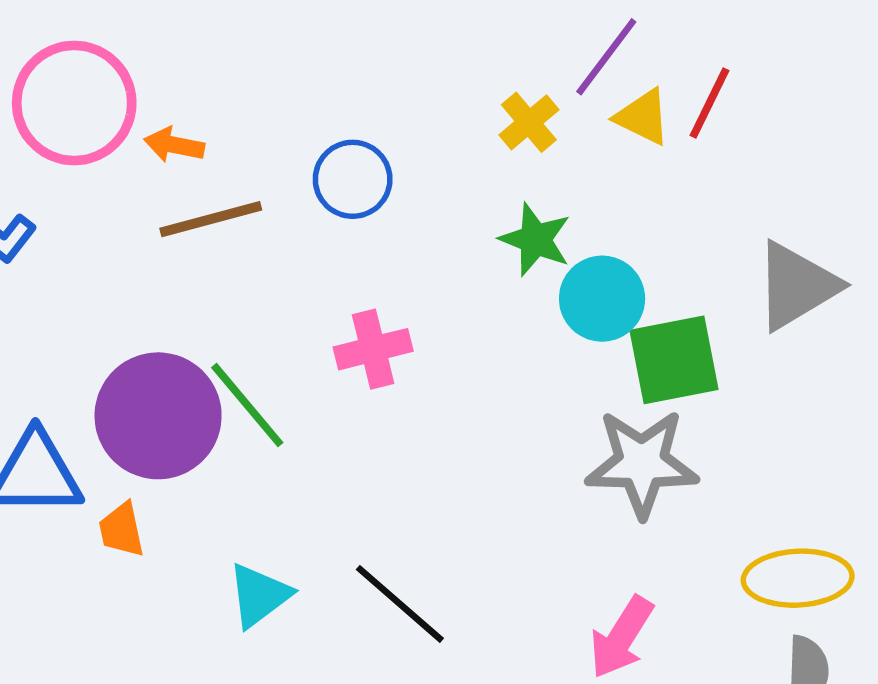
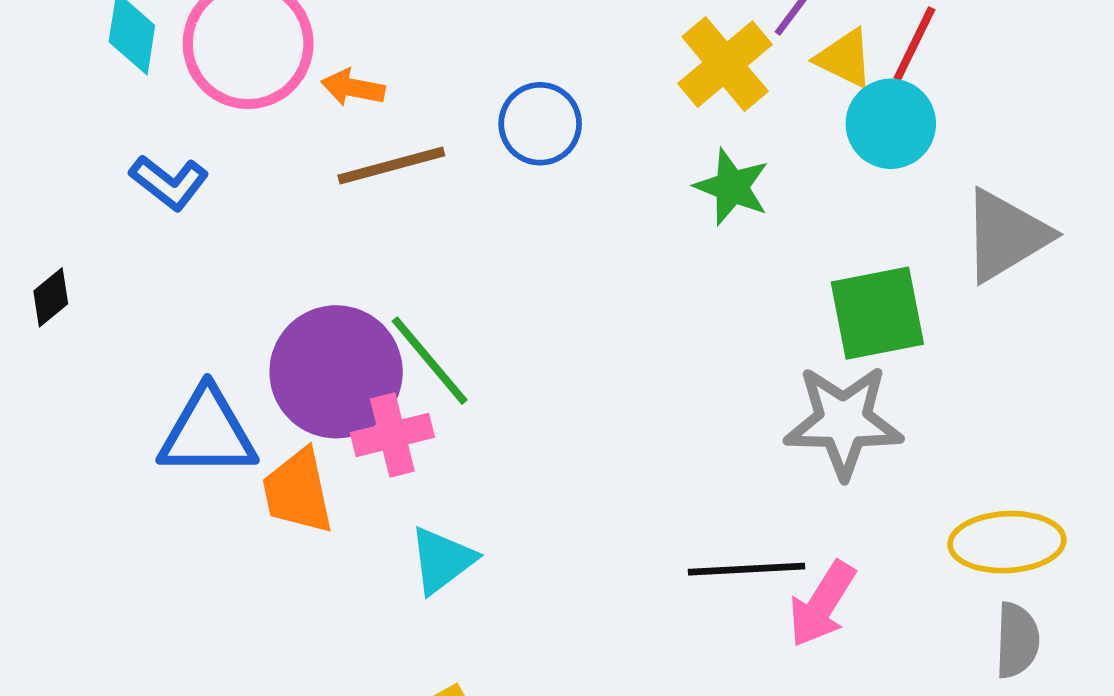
yellow cross: (529, 122) -> (725, 64), size x1.5
cyan circle: (602, 299) -> (891, 124), moved
pink cross: (373, 349) -> (392, 435), moved
orange trapezoid: (121, 530) -> (298, 491), size x1.5
black line: (400, 604) -> (746, 569), moved, turned -44

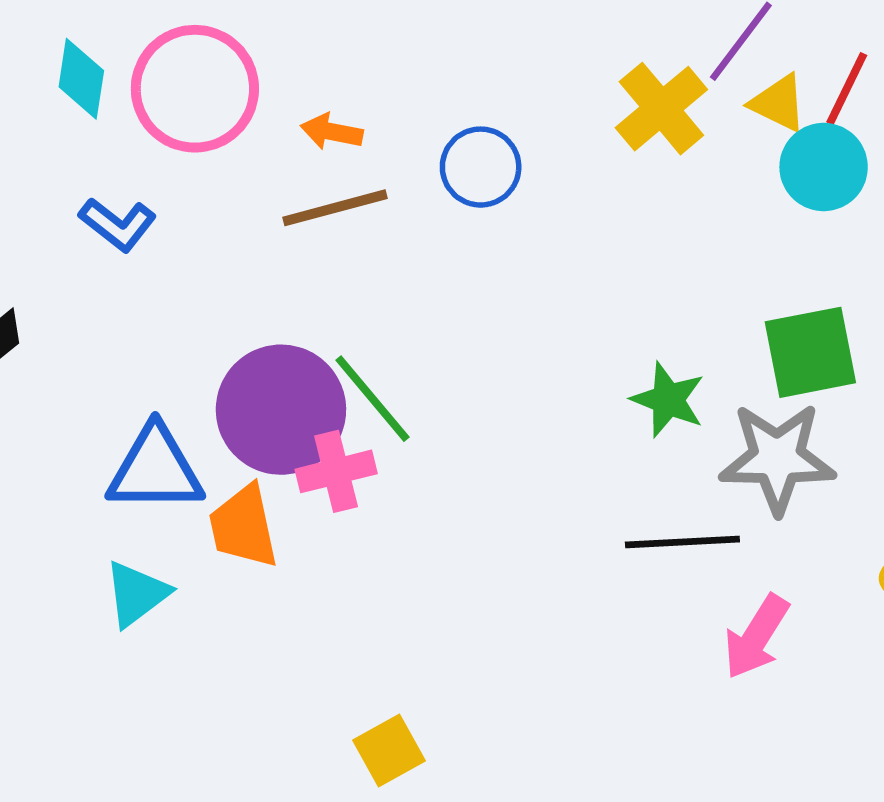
orange arrow: (353, 88) -> (332, 132), moved
green star: (732, 187) -> (668, 400), moved
cyan triangle: (442, 560) -> (136, 594), moved
black line: (746, 569) -> (682, 542), moved

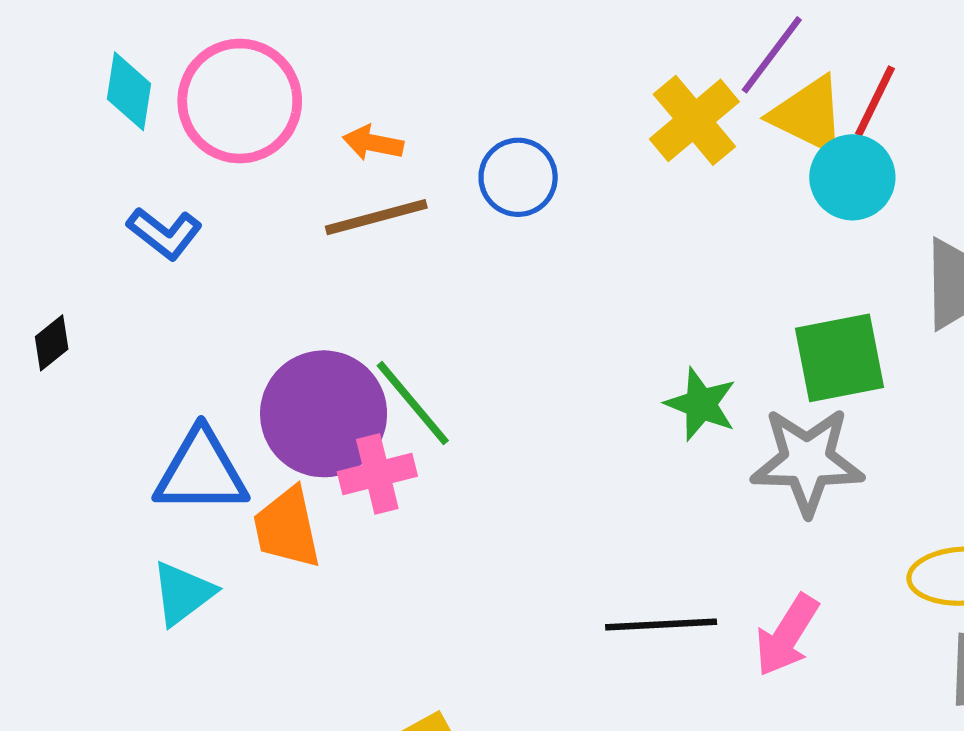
yellow triangle: (778, 103) -> (808, 115), size x1.4
black line: (682, 542) -> (661, 624), moved

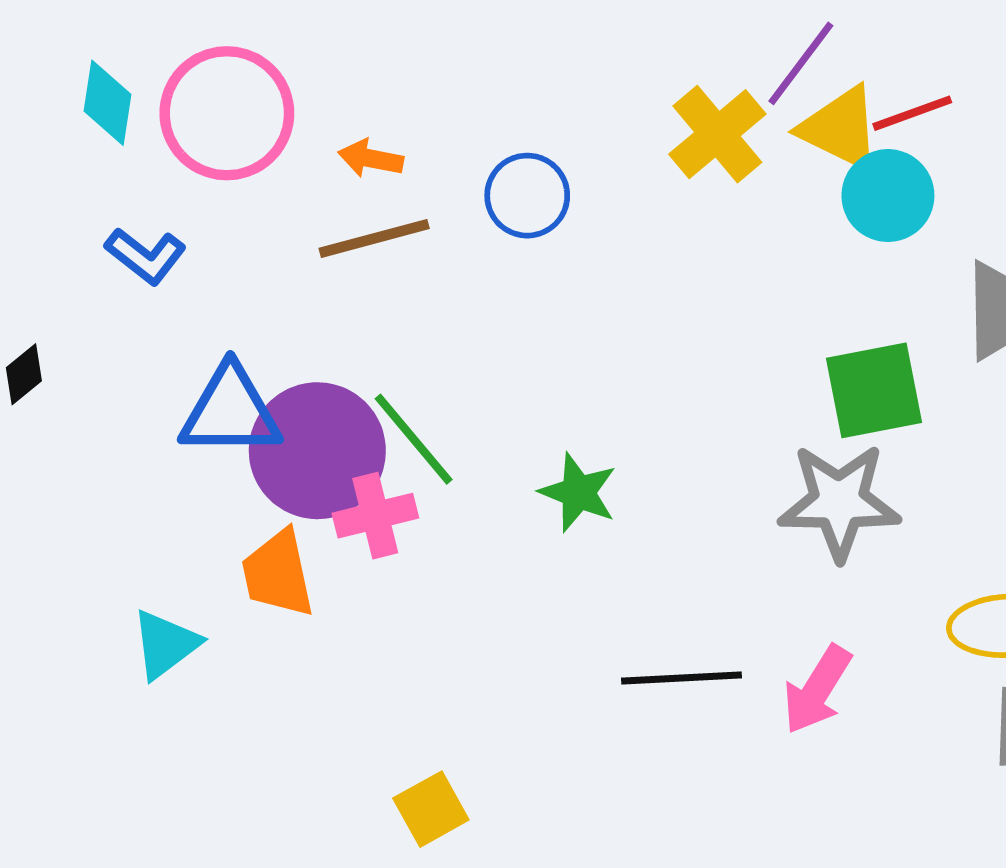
red line: (875, 101) -> (912, 113), turned 44
green star: (701, 404) -> (578, 492), moved
blue triangle: (201, 472) -> (230, 411), moved

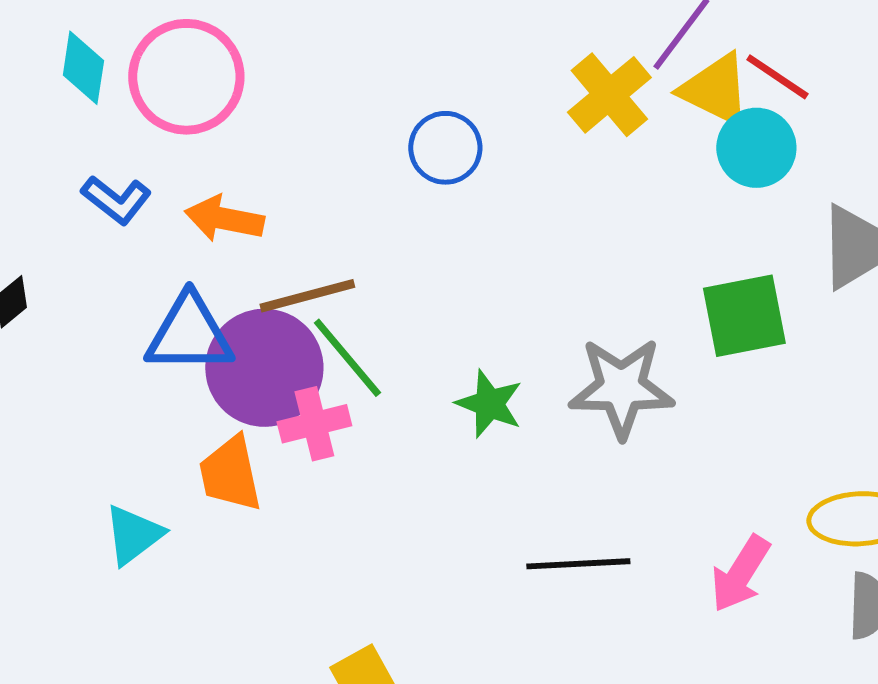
red line: (912, 113) -> (777, 77), turned 54
orange arrow: (371, 158) -> (224, 219), moved, size x1.4
brown line: (374, 238) -> (307, 296), moved
gray star: (839, 502) -> (621, 388), moved
pink arrow: (817, 690) -> (740, 574), moved

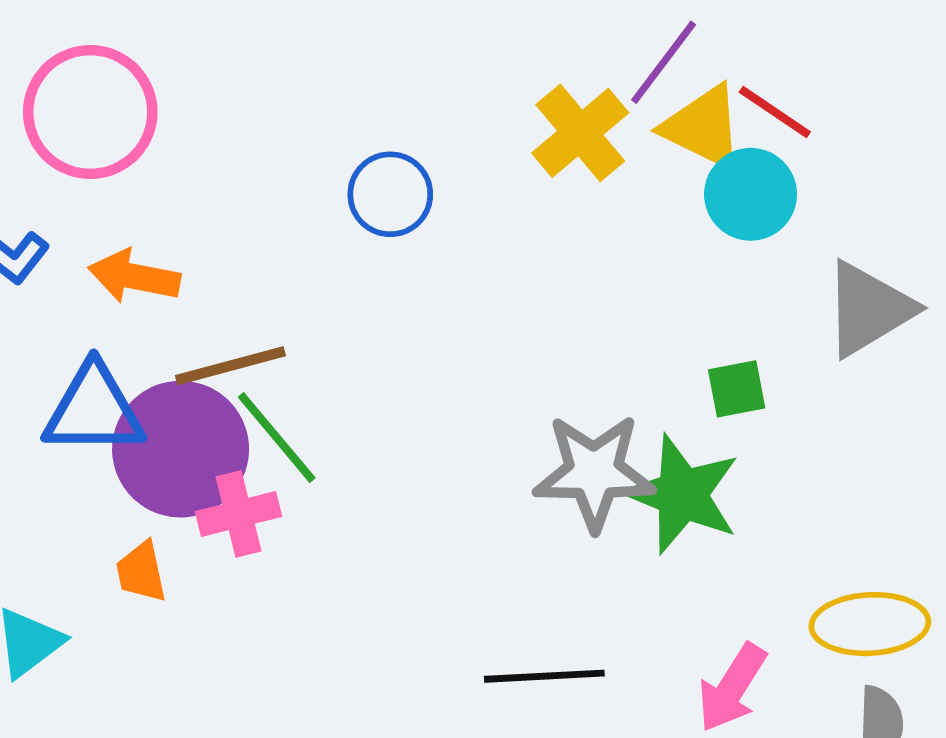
green square: (744, 316) -> (737, 389), size x0.6
green star: (489, 404) -> (682, 494), moved, size x1.5
orange trapezoid: (230, 474) -> (141, 572), size x0.7

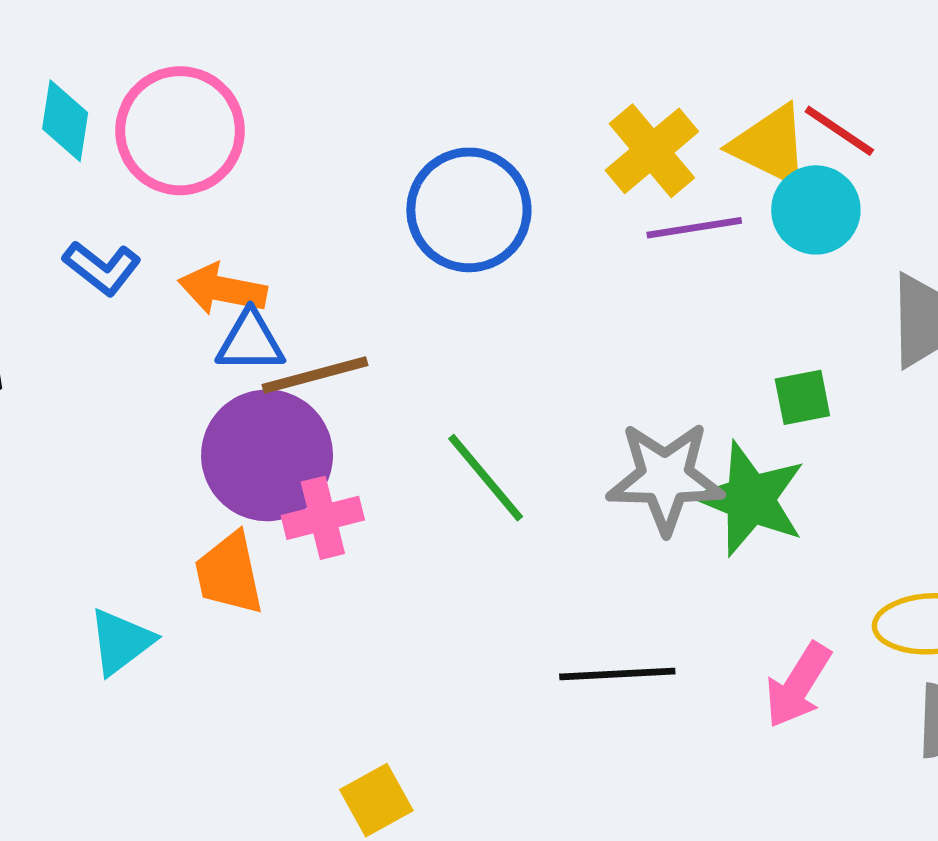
purple line: (664, 62) -> (694, 228), moved, turned 44
blue circle: (390, 194) -> (469, 210), size x1.5
blue triangle: (94, 410) -> (250, 342), moved, size x0.7
green line: (277, 438) -> (486, 478), moved
orange trapezoid: (141, 572) -> (229, 574), size x1.4

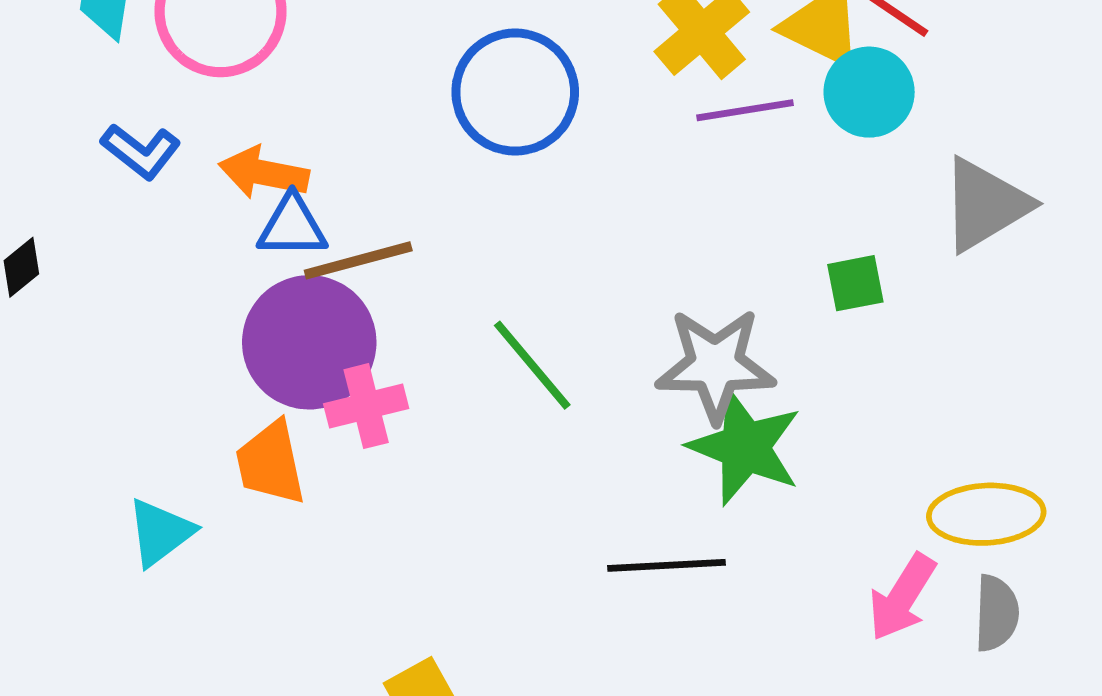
green star: (750, 499) -> (745, 447), moved
pink arrow: (798, 685) -> (902, 597), moved

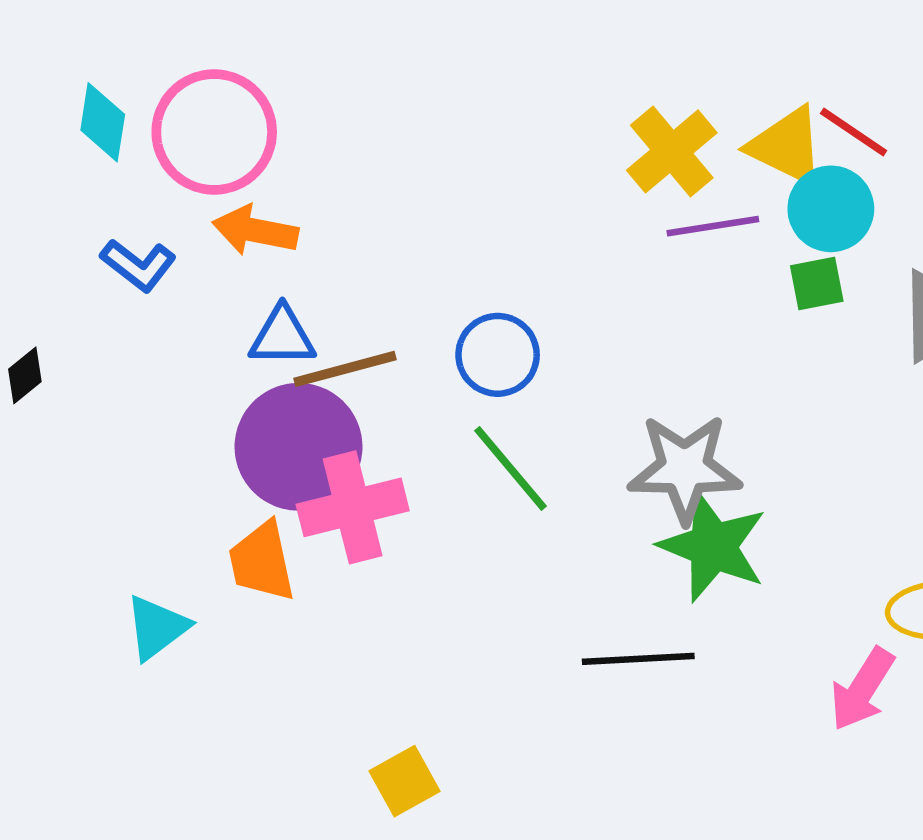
blue circle: (515, 92) -> (498, 355), moved, size x0.7
orange arrow: (264, 173) -> (255, 230), moved
green square: (855, 283) -> (817, 283), moved
pink cross: (366, 406) -> (353, 507), size x1.4

